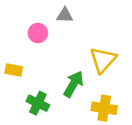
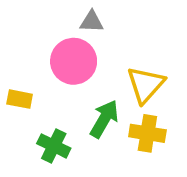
pink circle: (38, 33) -> (74, 61), moved, size x1.6
yellow cross: (104, 108) -> (147, 133), moved

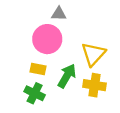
yellow rectangle: (20, 99) -> (38, 69), moved

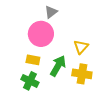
gray triangle: (59, 14) -> (51, 12), turned -40
yellow triangle: (93, 54) -> (81, 47), size x0.7

